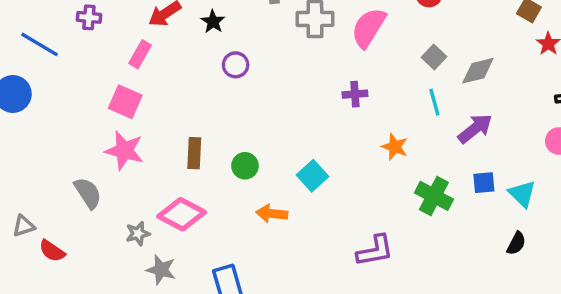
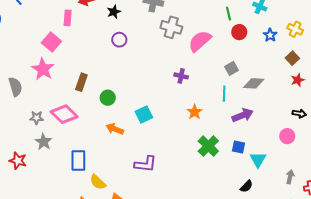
pink rectangle: (140, 54) -> (68, 18), turned -42
purple L-shape: (375, 251) -> (145, 164), moved

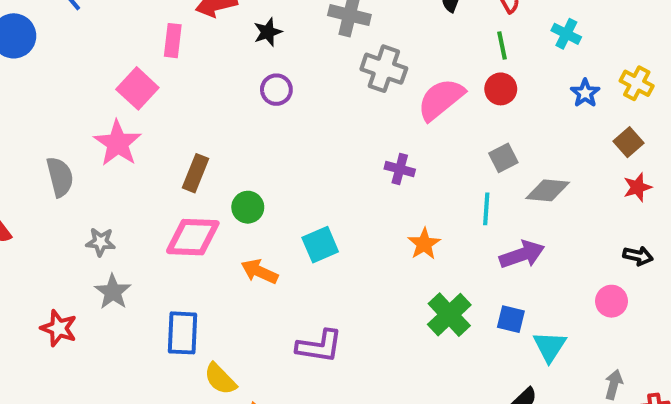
red circle: (239, 32) -> (501, 89), moved
pink diamond: (64, 114) -> (193, 237), moved, turned -44

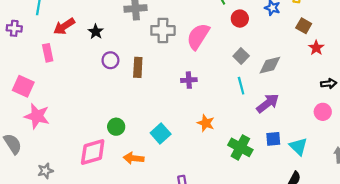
pink square: (137, 88) -> (23, 86), moved
red circle: (501, 89) -> (240, 19), moved
brown rectangle: (196, 173) -> (138, 67), moved
orange star: (424, 244) -> (206, 123), moved

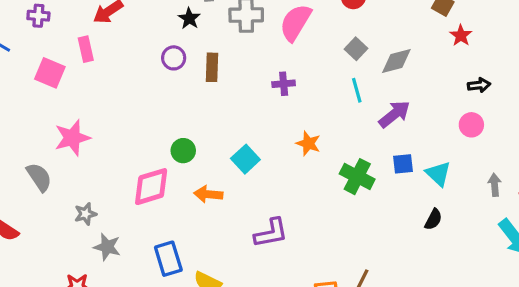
black star: (96, 32) -> (189, 18), moved
pink square: (23, 86) -> (50, 73), moved
pink star: (37, 116) -> (72, 138), turned -30

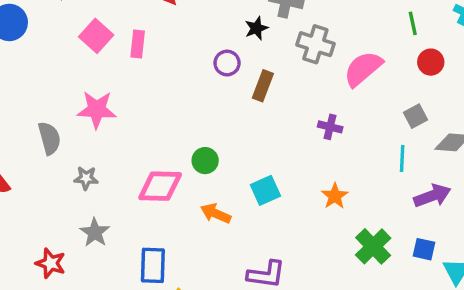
pink rectangle: (86, 49) -> (138, 44), moved
gray star: (85, 214) -> (86, 178), moved

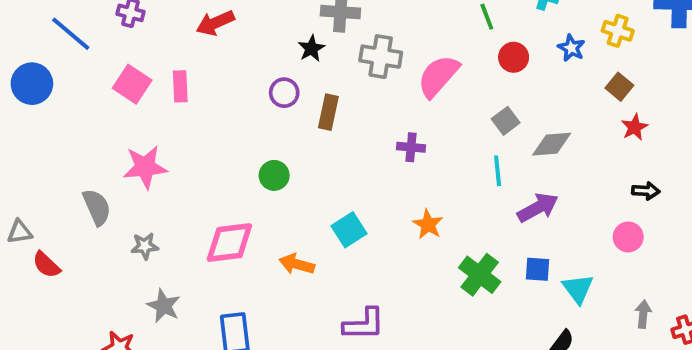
green circle: (205, 161) -> (274, 175), moved

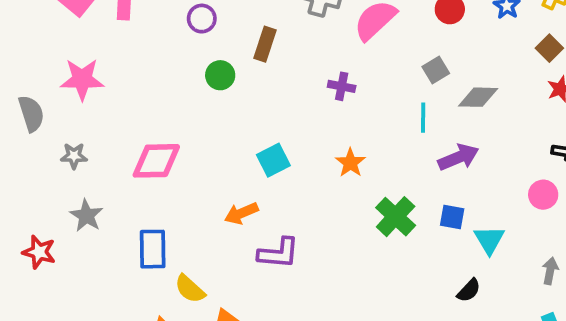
purple circle: (284, 93) -> (202, 19), moved
green circle: (274, 175) -> (220, 75), moved
orange arrow: (297, 264) -> (241, 213), moved, turned -44

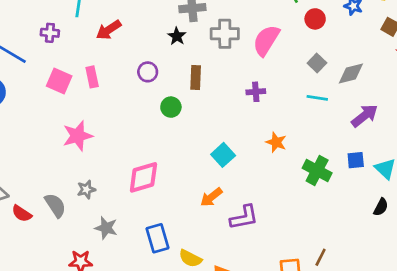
gray semicircle: (31, 114) -> (55, 205), moved
cyan line: (423, 118) -> (317, 98), turned -66
purple arrow: (459, 157) -> (365, 116), moved

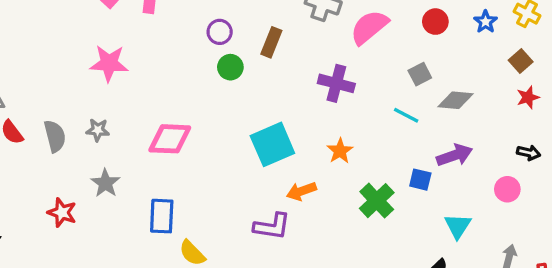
purple circle: (148, 72) -> (220, 32), moved
purple cross: (256, 92) -> (336, 83), size x1.5
cyan square: (223, 155) -> (272, 144), size x1.5
blue square: (356, 160) -> (420, 180), moved
orange arrow: (211, 197) -> (301, 191), moved

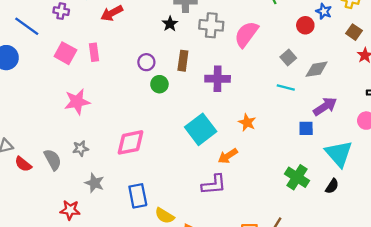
red circle: (435, 22) -> (305, 25), moved
purple cross: (336, 83) -> (218, 79), moved
green cross: (377, 201) -> (297, 177), moved
cyan triangle: (458, 226) -> (339, 154), size x1.5

